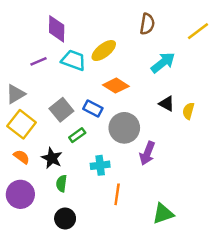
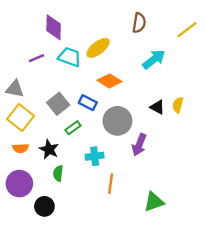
gray triangle: (16, 94) -> (15, 89), turned 42
black triangle: (167, 104) -> (157, 107), moved
orange semicircle: (22, 157) -> (21, 148), turned 140
black circle: (65, 218) -> (44, 206), moved

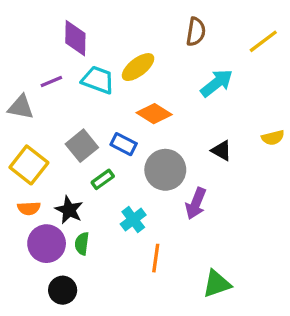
gray triangle: (15, 89) -> (21, 107), moved
yellow semicircle: (178, 105) -> (273, 138), moved, turned -119
cyan cross: (95, 156) -> (133, 220), turned -30
purple circle: (19, 184) -> (47, 244), moved

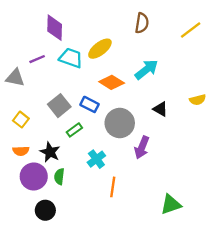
cyan arrow: (217, 83) -> (146, 70), moved
yellow square: (29, 165) -> (21, 120), size x0.6
green triangle: (217, 284) -> (171, 204), moved

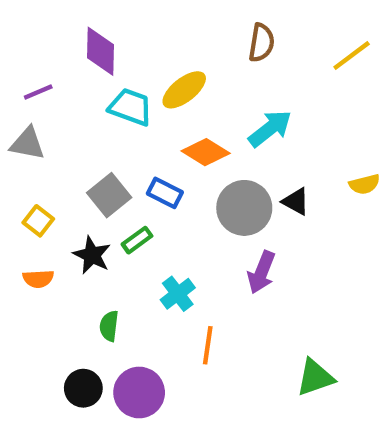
purple line: (37, 59) -> (38, 92), moved
gray circle: (120, 123) -> (244, 208), moved
black star: (50, 152) -> (92, 255), moved
purple circle: (34, 176) -> (139, 392), moved

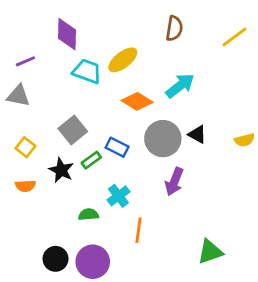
yellow semicircle: (364, 184) -> (244, 140), moved
blue rectangle: (165, 193) -> (117, 147), moved
green semicircle: (109, 326) -> (88, 214), moved, turned 78

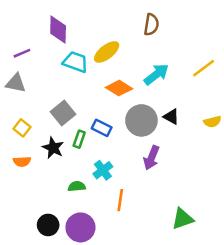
yellow line: (234, 37) -> (204, 68), moved
green rectangle: (91, 160) -> (79, 139), turned -35

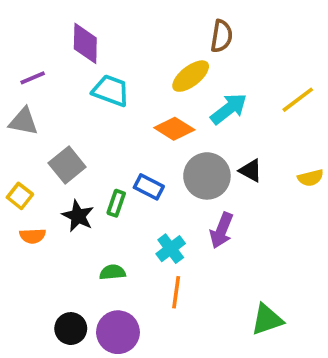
yellow ellipse: (107, 52) -> (191, 76), moved
gray square: (63, 113) -> (67, 165), moved
yellow square: (22, 128) -> (20, 196), moved
cyan cross: (103, 170) -> (171, 249), moved

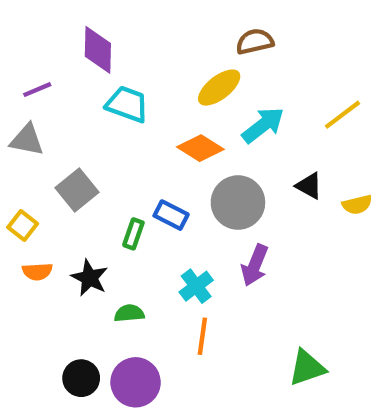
brown semicircle: (222, 36) -> (255, 42), turned -112
black triangle: (251, 171) -> (309, 186), moved
black star: (78, 216) -> (90, 278), moved

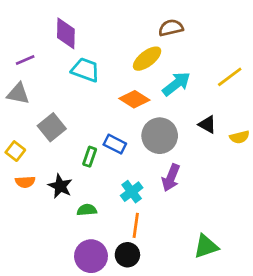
black circle: (81, 378) -> (127, 255), moved

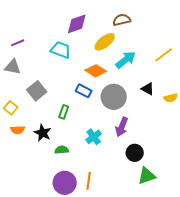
purple diamond: (66, 33) -> (77, 24), moved, turned 70
blue rectangle: (115, 144) -> (84, 91), moved
orange line: (136, 225) -> (89, 181), moved
black circle: (127, 255) -> (135, 153), moved

